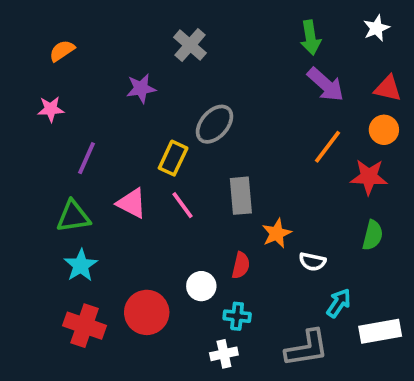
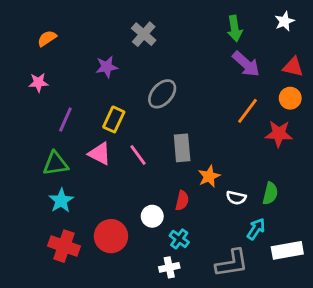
yellow rectangle: (173, 158) -> (114, 119), moved
green semicircle: (373, 235) -> (270, 193), moved
cyan cross: (237, 316) -> (179, 239), turned 30

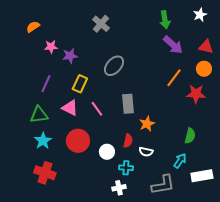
purple star: (107, 67) -> (70, 56), moved
pink star: (38, 82) -> (51, 47), moved
white semicircle: (236, 198) -> (146, 152), moved
red circle: (111, 236) -> (78, 141), moved
cyan cross: (179, 239) -> (126, 168), turned -32

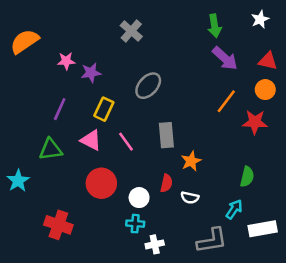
orange semicircle: (33, 27) -> (25, 41), moved, size x1.6
cyan star: (43, 141) -> (18, 181), moved
cyan cross: (126, 168) -> (135, 224), moved

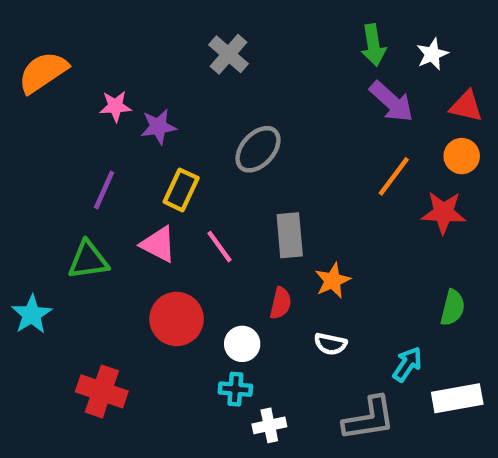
white star: (260, 19) -> (432, 54), moved
green semicircle: (247, 177) -> (453, 308), moved
red semicircle: (166, 183) -> (281, 303), moved

